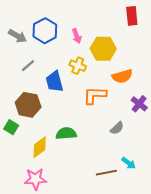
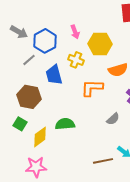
blue hexagon: (45, 31) -> (45, 41), moved
green square: (11, 127) -> (20, 124), moved

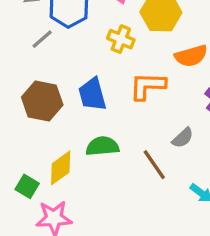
blue trapezoid: (54, 75) -> (92, 94), moved
green square: (20, 124) -> (27, 186), moved
brown line: (103, 161) -> (154, 165), moved, turned 66

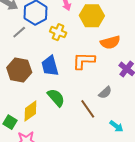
yellow cross: (121, 39) -> (58, 32), moved
green semicircle: (102, 146) -> (56, 98), turned 54

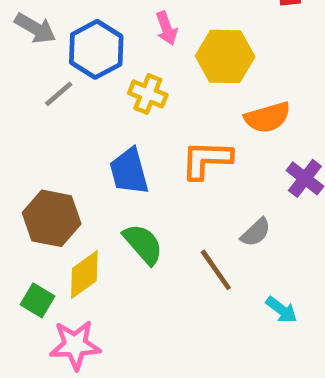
brown hexagon: (19, 70) -> (52, 218), moved

